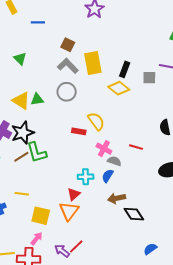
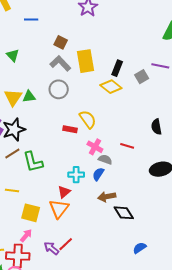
gray square: (149, 78) -> (142, 77), turned -32
yellow triangle: (21, 101) -> (13, 97), turned 30
green L-shape: (37, 152) -> (33, 162), moved

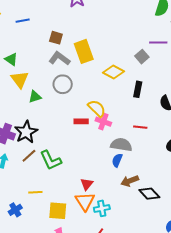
black rectangle: (117, 68) -> (138, 89), moved
yellow triangle: (13, 97) -> (20, 79), moved
pink cross: (95, 147) -> (103, 122), moved
gray semicircle: (105, 159) -> (121, 145), size x1.5
cyan cross: (76, 175) -> (102, 208), moved

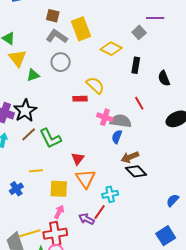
pink cross: (103, 122) -> (105, 117), moved
red line: (140, 127) -> (139, 103), turned 56
red triangle: (87, 184) -> (78, 159), moved
black diamond: (149, 194) -> (136, 171), moved
cyan cross: (102, 208) -> (110, 194), moved

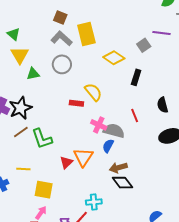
black semicircle: (164, 78) -> (162, 105), moved
orange triangle: (86, 179) -> (83, 157), moved

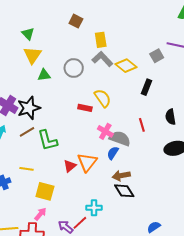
yellow rectangle: (86, 34) -> (101, 40), size x0.7
gray L-shape: (62, 38) -> (102, 59), moved

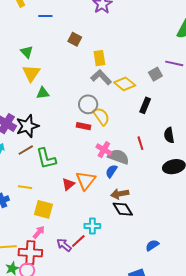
gray circle: (74, 68) -> (88, 104), moved

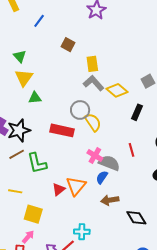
blue line: (45, 16) -> (39, 21), turned -56
red rectangle: (84, 126) -> (62, 130), moved, size x1.6
black diamond: (123, 209) -> (136, 218), moved

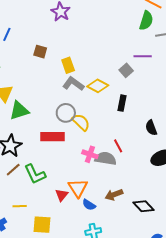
green triangle: (35, 98) -> (19, 110), size x1.5
red line: (132, 150) -> (118, 146), moved
blue semicircle: (102, 177) -> (89, 205), moved, turned -80

